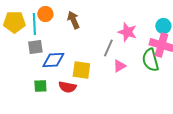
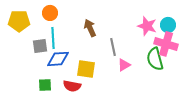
brown arrow: (73, 20) -> (90, 28), moved
cyan line: (34, 24) -> (53, 38), moved
pink star: (127, 32) -> (147, 26), moved
gray line: (108, 48) -> (113, 47), turned -36

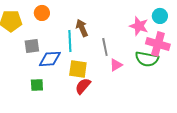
cyan circle: (168, 25) -> (160, 16), moved
cyan line: (53, 38) -> (70, 41), moved
green semicircle: (155, 59) -> (147, 59), turned -65
red semicircle: (72, 86) -> (83, 86), moved, turned 120

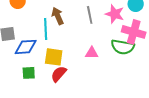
gray line: (105, 47) -> (90, 15), moved
pink triangle: (116, 65) -> (92, 53), turned 32
green square: (37, 85) -> (29, 73), moved

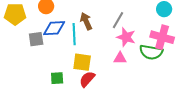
pink star: (115, 14) -> (126, 37), moved
gray line: (90, 15) -> (118, 20), turned 42
blue diamond: (26, 47) -> (54, 28), moved

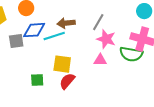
brown arrow: (86, 21) -> (66, 23), turned -72
cyan line: (74, 34) -> (54, 36), turned 75

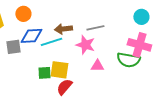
gray line: (98, 22) -> (95, 28), turned 48
pink star: (106, 39) -> (85, 45), moved
green square: (37, 80) -> (44, 73), moved

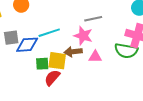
brown arrow: (63, 29) -> (73, 52), moved
blue diamond: (31, 36) -> (27, 45), moved
red semicircle: (64, 87) -> (52, 78), moved

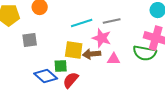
cyan line: (49, 33) -> (82, 23), moved
blue diamond: (27, 45) -> (46, 76), moved, turned 45
yellow square: (57, 61) -> (74, 50), moved

